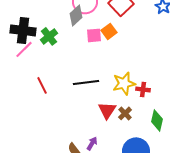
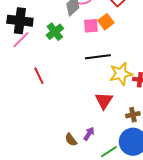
green cross: (49, 36) -> (55, 32), moved
black line: (86, 82) -> (98, 57), moved
brown cross: (125, 113) -> (133, 115), moved, turned 32

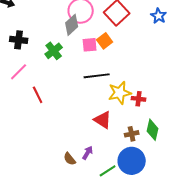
black cross: (20, 21) -> (19, 40), size x0.7
pink line: (21, 40) -> (19, 72), moved
red triangle: (104, 101) -> (103, 120), turned -30

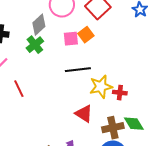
gray diamond: (72, 25) -> (39, 25), moved
green diamond: (153, 130) -> (134, 124), turned -45
brown cross: (132, 134) -> (113, 128), size x1.5

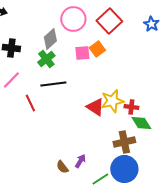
black line: (78, 70) -> (53, 84), moved
red triangle: (84, 114) -> (95, 107), moved
green diamond: (134, 124) -> (141, 123), moved

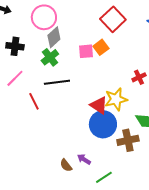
pink circle: (73, 19) -> (44, 17), moved
red cross: (131, 107) -> (139, 77), moved, turned -32
purple arrow: (80, 161) -> (84, 159), turned -88
blue circle: (124, 169) -> (103, 124), moved

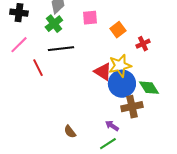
orange square: (101, 47) -> (118, 30), moved
blue circle: (103, 124) -> (122, 84), moved
purple arrow: (84, 159) -> (112, 126), moved

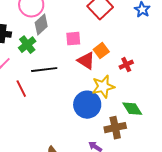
green cross: (54, 24) -> (27, 45), moved
red triangle: (103, 72) -> (86, 61), moved
blue circle: (122, 84) -> (87, 105), moved

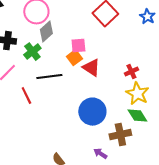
orange square: (101, 51) -> (74, 58), moved
yellow star: (103, 87) -> (137, 94), moved, turned -30

